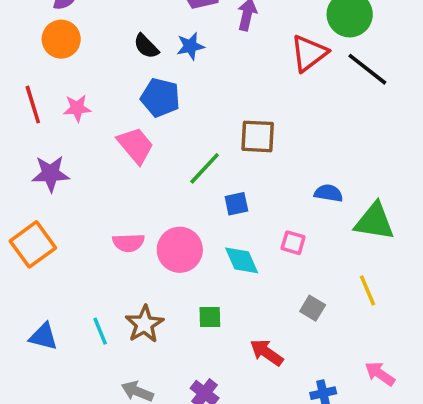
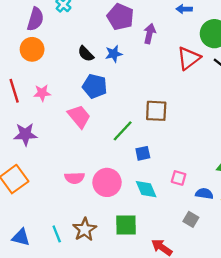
blue semicircle: (328, 193) -> (204, 194), moved
green square: (210, 317) -> (126, 225), size x1.5

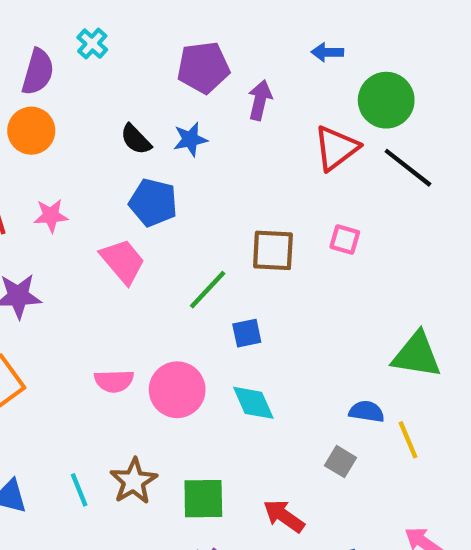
purple pentagon: (120, 17) -> (203, 68), turned -30
pink square: (179, 178) -> (345, 240), moved
green square: (126, 225) -> (203, 499), moved

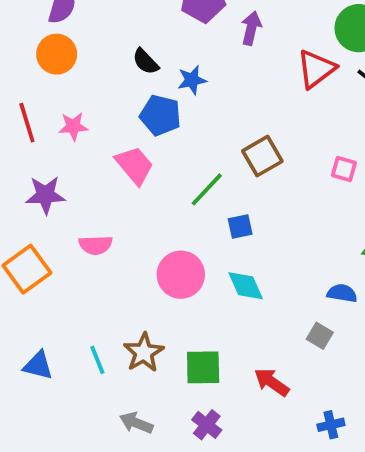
blue star: (190, 139) -> (192, 80), moved
pink square: (345, 240) -> (344, 169), moved
brown square: (273, 250) -> (262, 156), turned -33
pink semicircle: (114, 381) -> (96, 245), moved

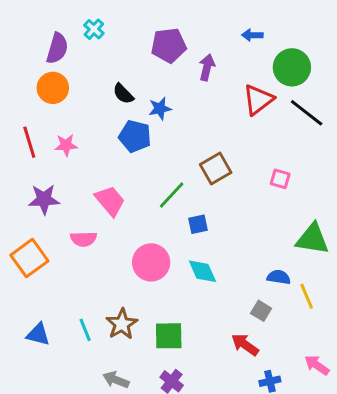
pink trapezoid: (134, 165) -> (110, 201), moved
red arrow: (272, 382) -> (245, 345), moved

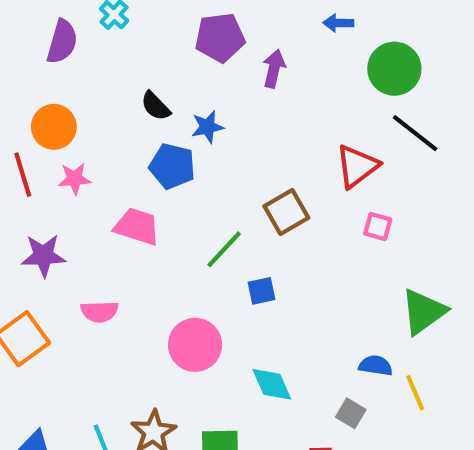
orange circle: (53, 88) -> (54, 127), moved
red triangle: (258, 100) -> (357, 166), moved
pink trapezoid: (110, 201) -> (137, 226), moved, turned -32
green triangle: (312, 239) -> (423, 312), turned -45
cyan diamond: (202, 271) -> (272, 384), moved

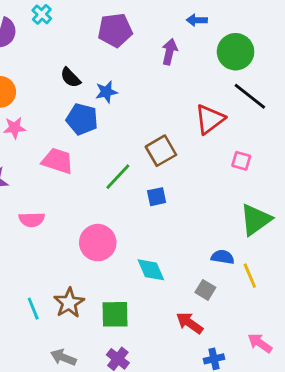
purple arrow: (274, 69) -> (170, 52), moved
pink square: (378, 226) -> (241, 161), moved
blue square: (261, 291) -> (157, 197), moved

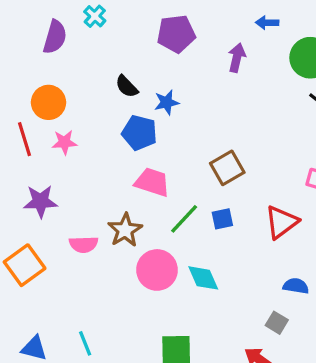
red triangle: (210, 119) -> (281, 222), moved
pink trapezoid: (58, 161) -> (152, 182), moved
green line: (118, 177) -> (184, 219), moved
cyan diamond: (151, 270) -> (203, 278), moved
brown star: (69, 303) -> (125, 230), moved

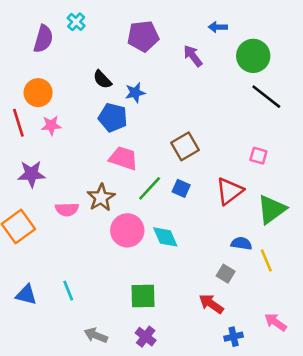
purple arrow: (237, 58) -> (193, 56), turned -50
blue square: (222, 219) -> (181, 188), turned 36

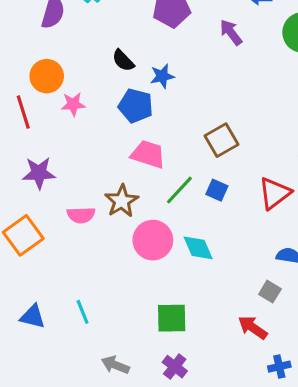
pink star: (51, 125) -> (73, 104), moved

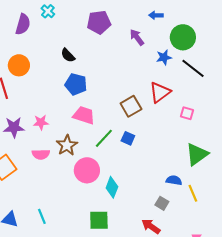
blue star: (162, 76) -> (164, 57), moved
pink star: (73, 104) -> (41, 122), moved
red triangle: (275, 193) -> (160, 92), moved
cyan diamond: (198, 248) -> (112, 187), moved, turned 45

